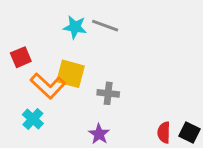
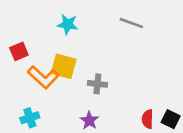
gray line: (105, 26) -> (131, 23), moved
cyan cross: (33, 119) -> (30, 118), moved, turned 30

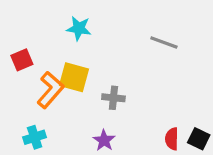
gray line: (131, 23) -> (164, 43), moved
orange L-shape: (43, 77) -> (50, 90), turned -92

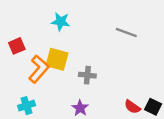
red semicircle: (172, 139) -> (132, 107), turned -56

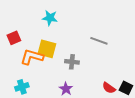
gray line: (126, 33) -> (99, 41), moved
orange L-shape: (39, 69) -> (32, 57), turned -115

